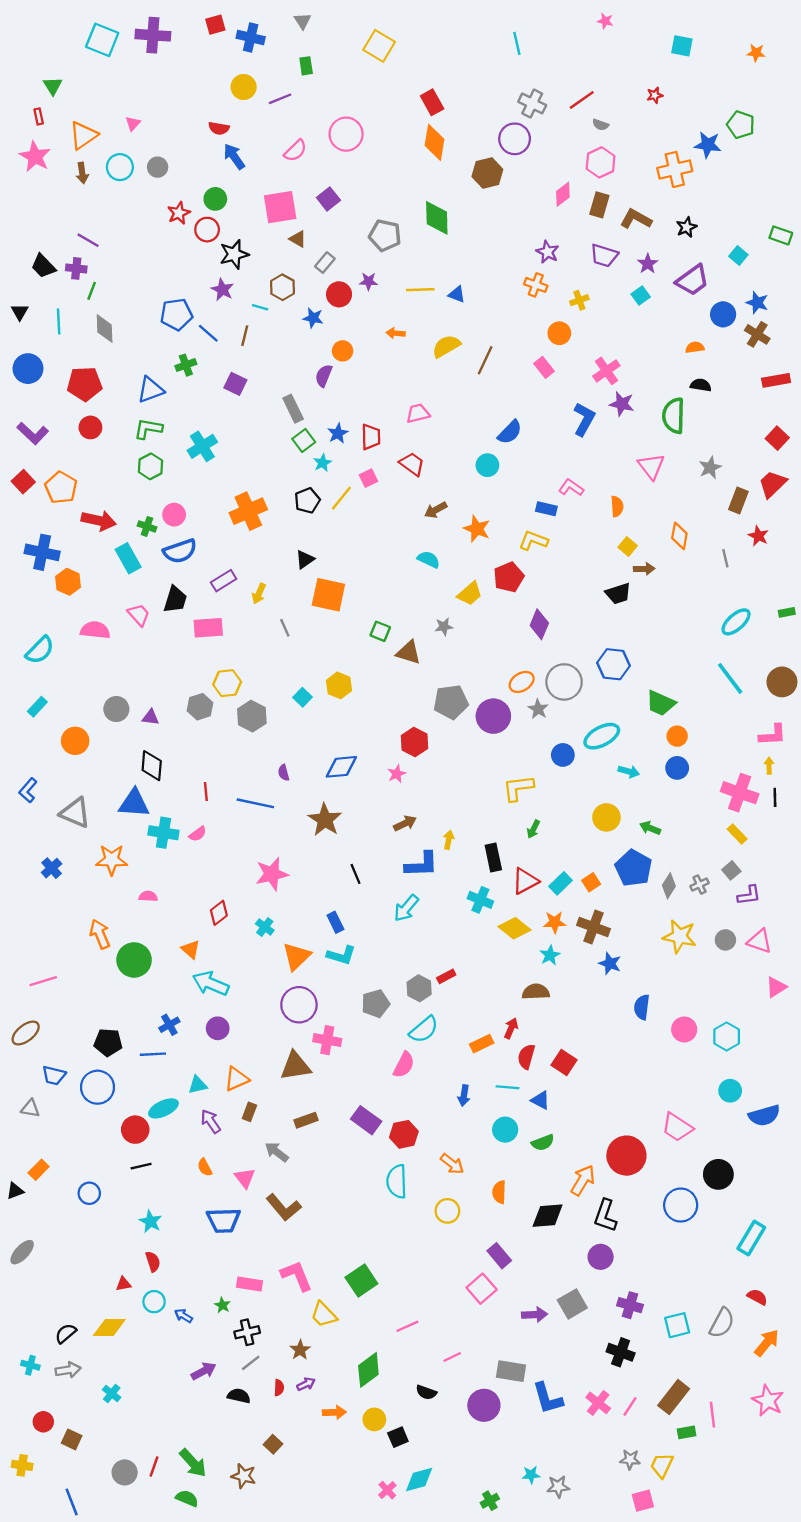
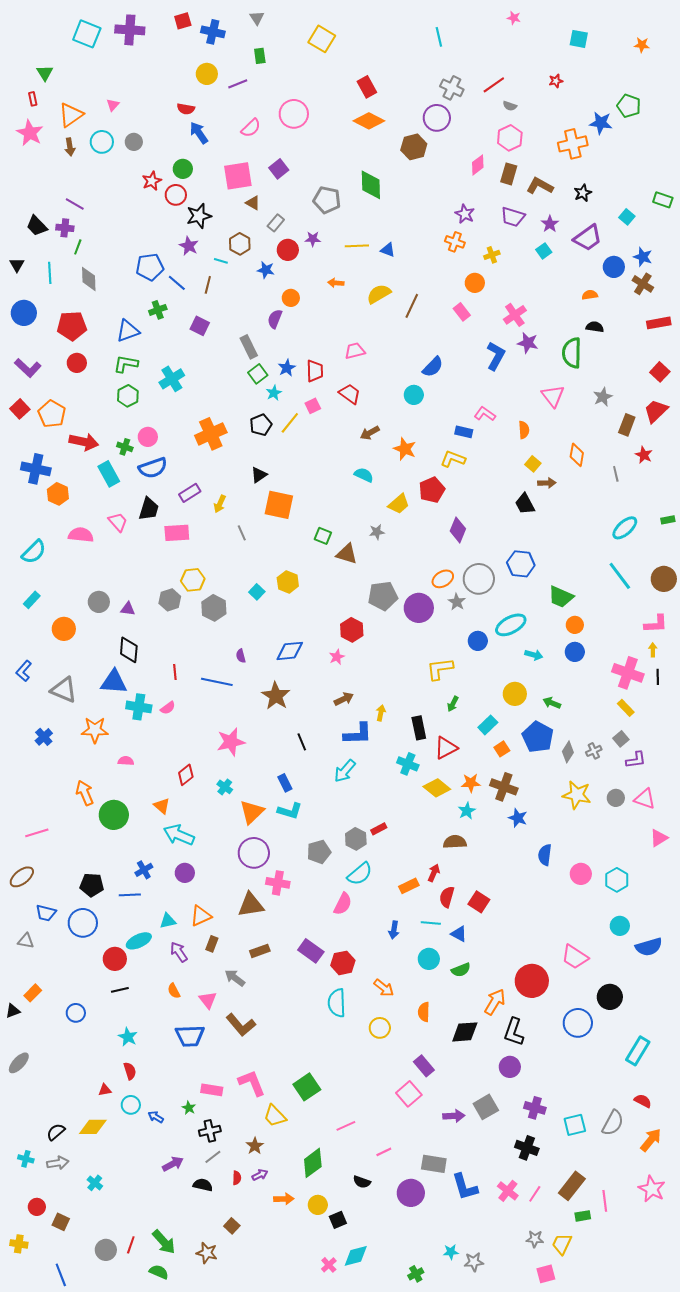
orange diamond: (434, 142) -> (369, 121), turned -72
black trapezoid: (618, 594) -> (525, 504), turned 80
cyan rectangle: (560, 883) -> (488, 725), moved

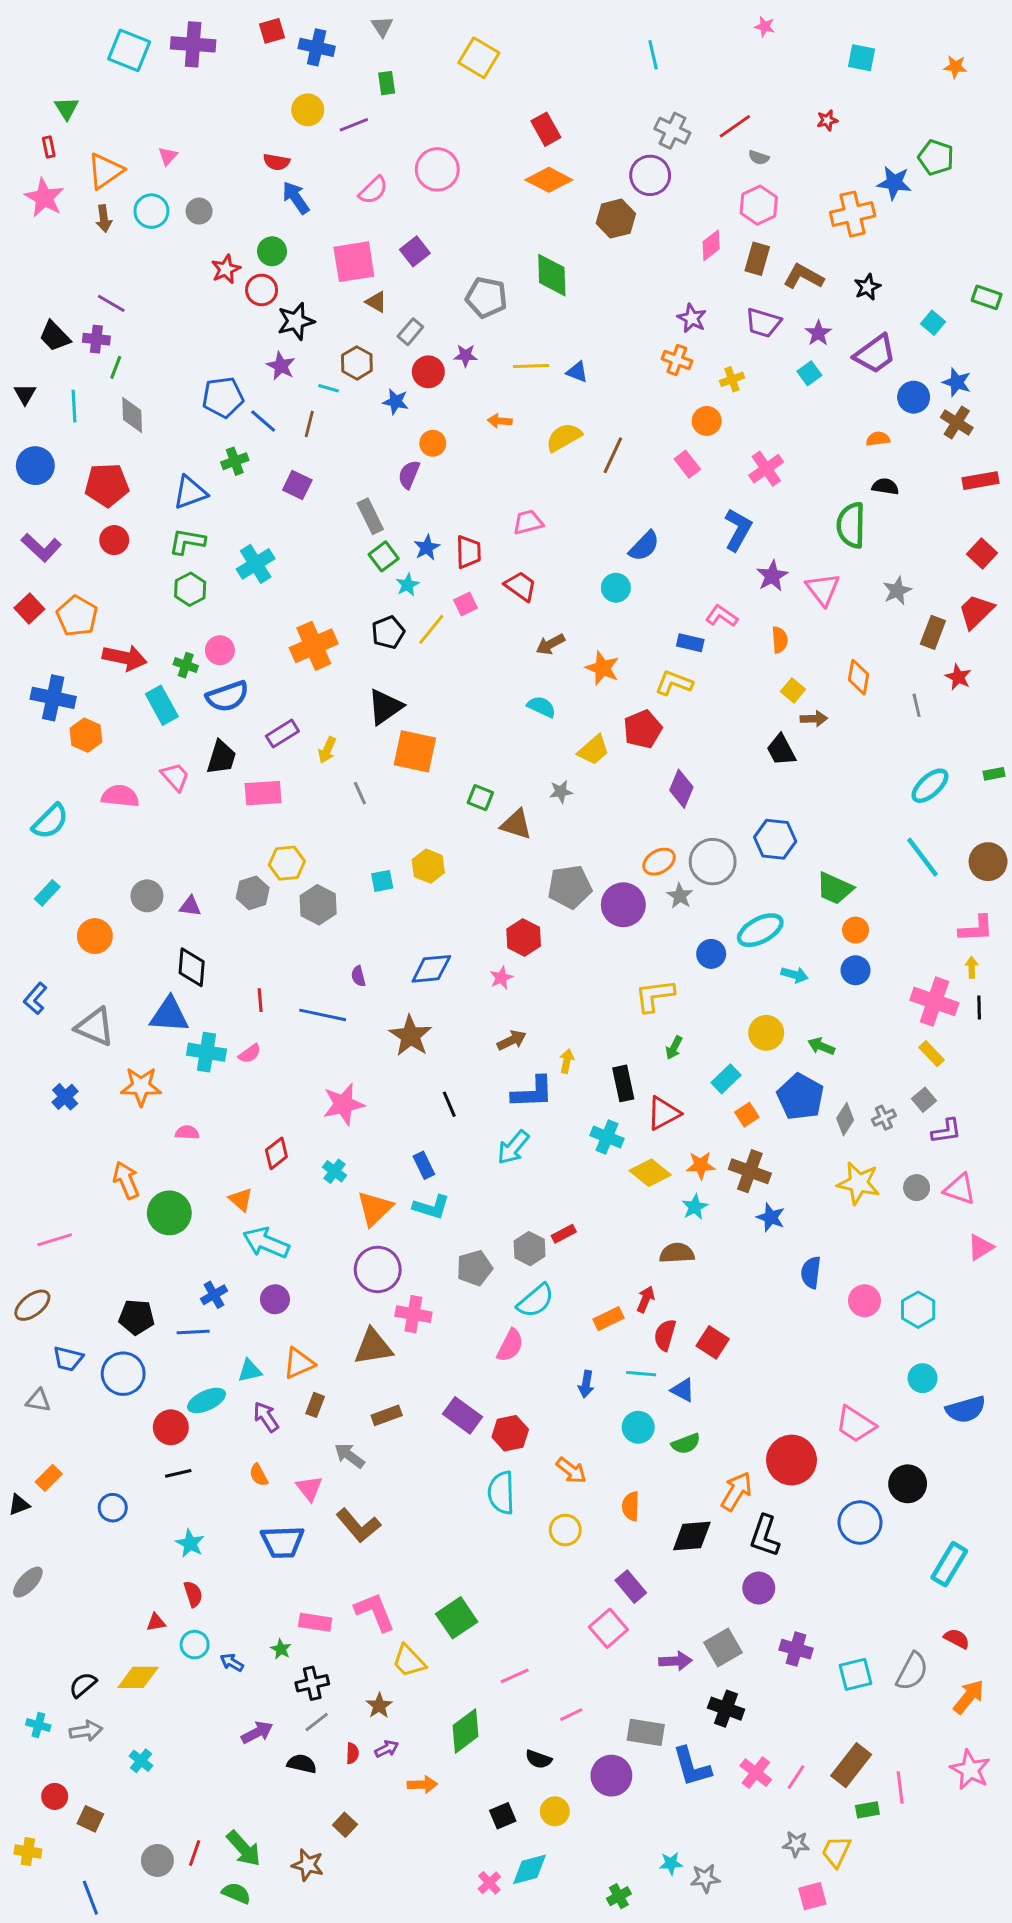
purple star: (528, 343) -> (772, 576), moved, turned 30
black triangle: (259, 475) -> (385, 707), size x1.5
cyan square: (257, 592) -> (382, 881), turned 35
black cross: (527, 1148) -> (726, 1709), moved
yellow circle: (318, 1205) -> (555, 1811), moved

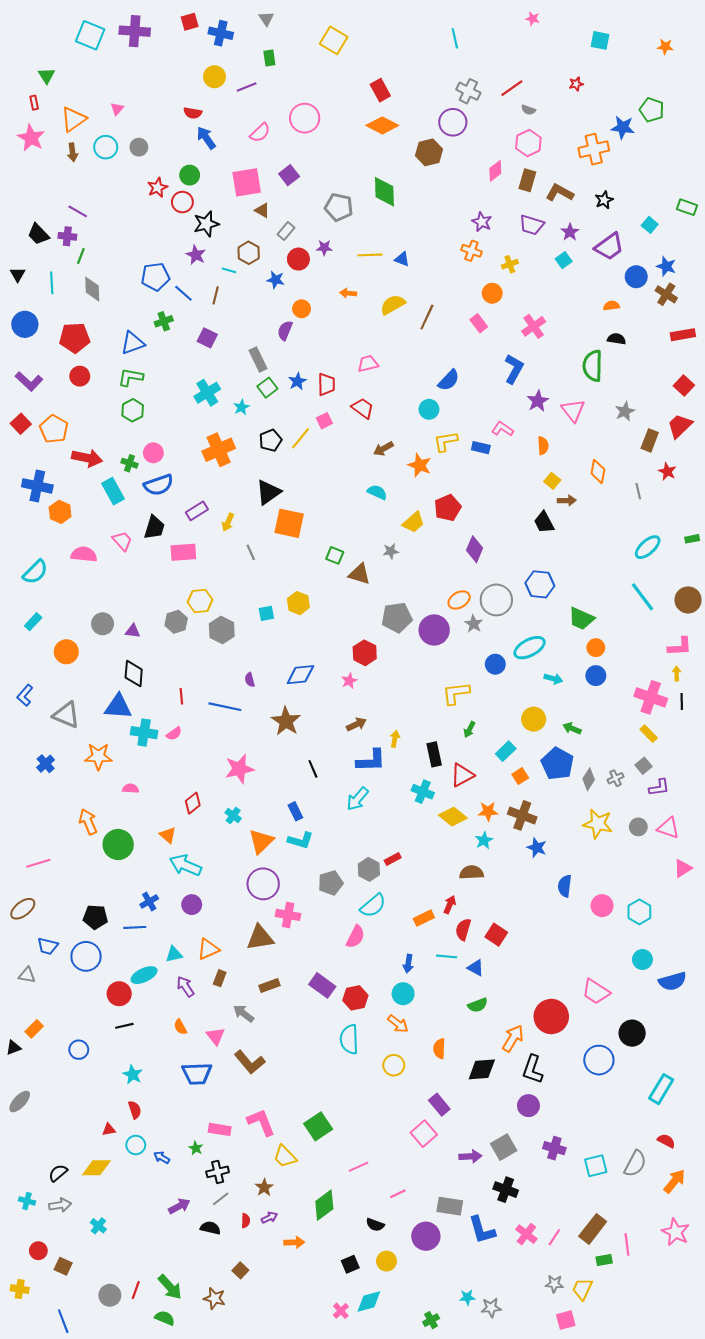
cyan cross: (256, 564) -> (207, 393), moved
cyan star: (407, 585) -> (241, 407), moved
yellow L-shape: (674, 683) -> (446, 441), moved, turned -30
cyan circle: (638, 1427) -> (403, 994), moved

